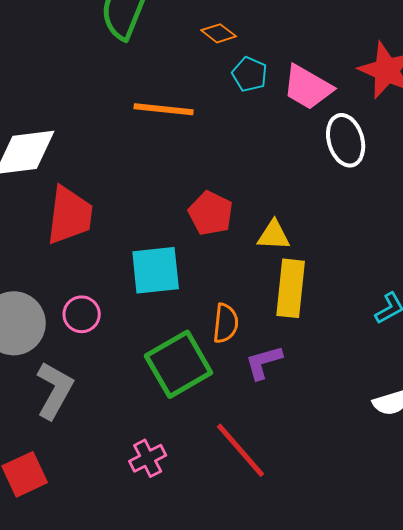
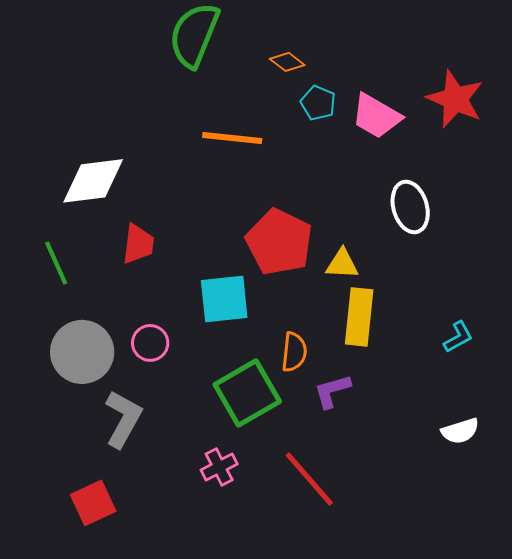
white ellipse: (346, 140) -> (410, 207), moved
red pentagon: (211, 213) -> (279, 242), size x1.5
red trapezoid: (70, 215) -> (138, 244), size x0.7
pink cross: (148, 458) -> (219, 467), moved

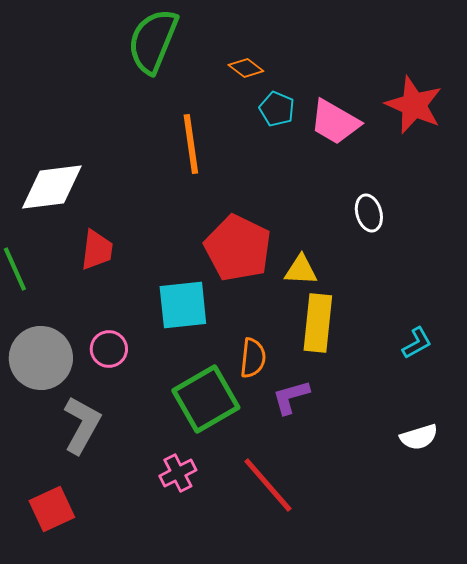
orange line: (232, 138) -> (191, 144), turned 76
white ellipse: (410, 207) -> (369, 213), size x0.7

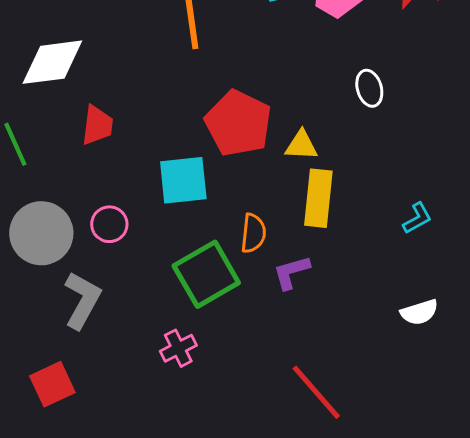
red line: (268, 485) -> (316, 392), moved

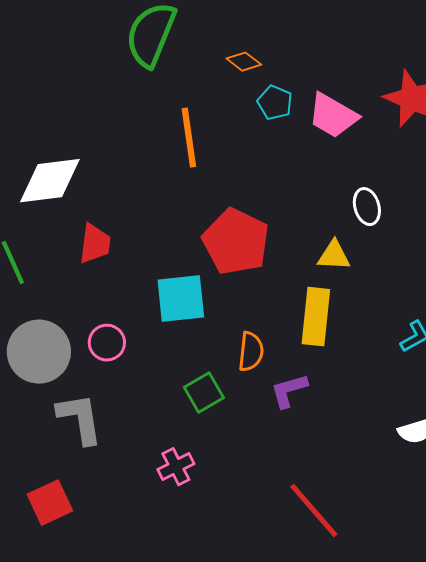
yellow triangle: (301, 145) -> (334, 256), moved
green square: (206, 274) -> (204, 393), size x0.6
gray L-shape: (82, 300) -> (80, 419), turned -38

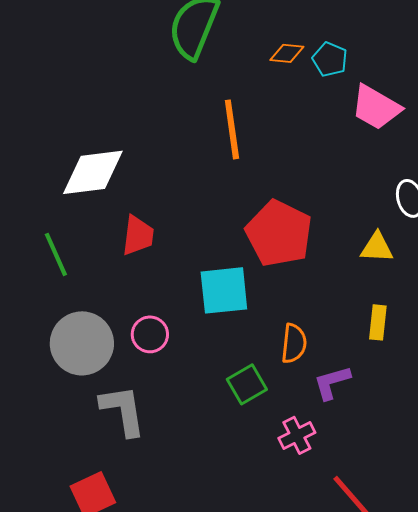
orange diamond: (244, 62) -> (287, 53), turned -32
cyan pentagon: (275, 103) -> (330, 59), moved
yellow rectangle: (316, 317) -> (378, 322), moved, size x0.6
pink cross: (176, 467) -> (297, 435), moved

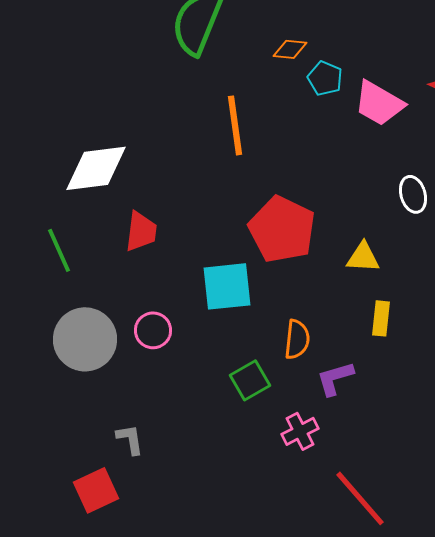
cyan pentagon: (330, 59) -> (325, 78), moved
yellow triangle: (377, 247) -> (363, 257), moved
gray L-shape: (123, 410) -> (130, 439), moved, size x0.6

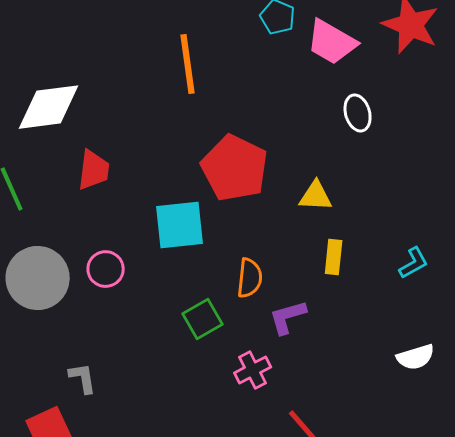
white ellipse: (413, 194) -> (358, 113), moved

